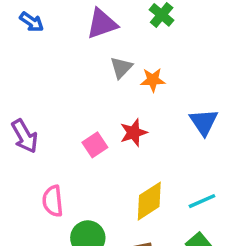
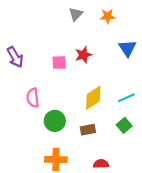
orange star: (153, 80) -> (108, 16), moved
pink square: (95, 145) -> (59, 63), turned 32

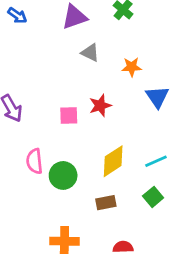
gray triangle: (76, 14) -> (90, 53), turned -48
orange star: (108, 16) -> (132, 67), moved
green circle: (55, 121) -> (63, 175), moved

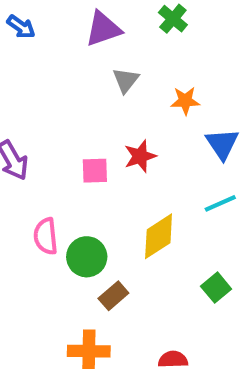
gray triangle: (90, 53) -> (126, 80), turned 42
cyan line: (156, 161) -> (220, 203), moved
brown rectangle: (106, 203) -> (113, 296), moved, turned -30

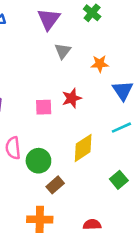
purple triangle: (103, 29) -> (49, 19), turned -35

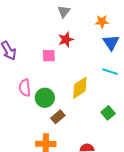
orange star: (100, 64) -> (102, 22), moved
red star: (72, 98) -> (66, 40), moved
cyan line: (121, 128) -> (110, 72), turned 42

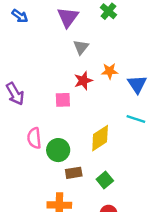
orange star: (102, 22) -> (110, 71), moved
green square: (108, 113) -> (105, 180), moved
brown rectangle: (58, 117) -> (74, 173), turned 32

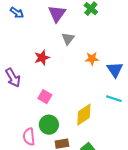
red star: (83, 81) -> (42, 58), moved
pink square: (63, 100) -> (45, 97), moved, turned 32
pink semicircle: (34, 138) -> (29, 137), moved

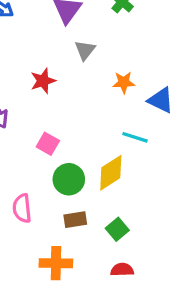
blue triangle: (115, 70) -> (161, 100), turned -30
cyan line: (114, 99) -> (135, 137), moved
green circle: (49, 125) -> (69, 179), moved

